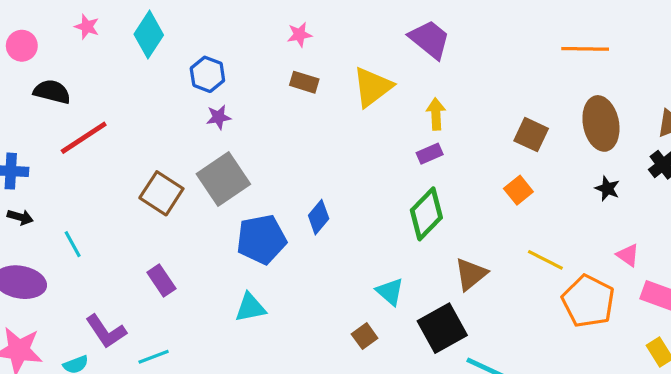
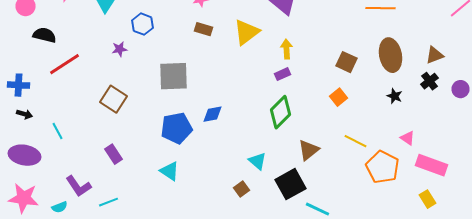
purple star: (219, 117) -> (120, 49), moved
gray square: (223, 179) -> (174, 76), moved, turned 32
blue diamond: (319, 217) -> (212, 114), turned 40
cyan triangle: (250, 308) -> (170, 171), turned 45

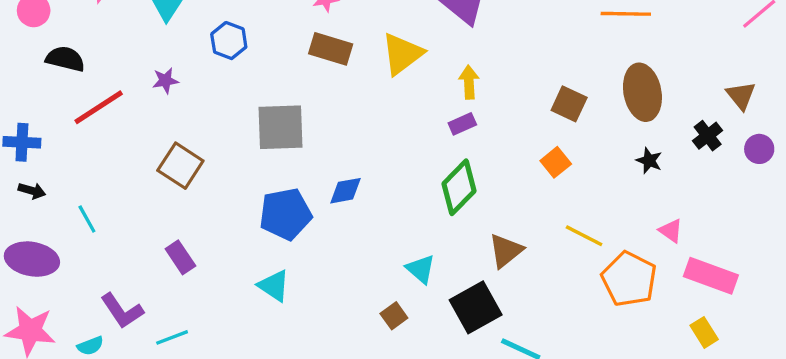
brown rectangle: (204, 29) -> (331, 49), size x1.4
purple star: (120, 49) -> (165, 81), moved
brown triangle: (434, 55) -> (741, 96), moved, turned -48

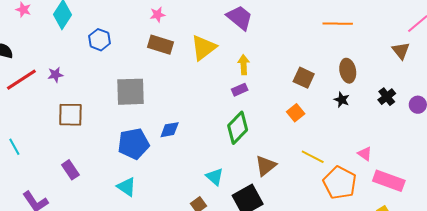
purple star: (165, 81) -> (55, 75), moved
brown ellipse: (642, 92) -> (348, 71), size x0.7
brown triangle: (741, 96) -> (401, 51), moved
black star: (649, 161) -> (342, 100), moved
brown square: (180, 166) -> (70, 115), turned -32

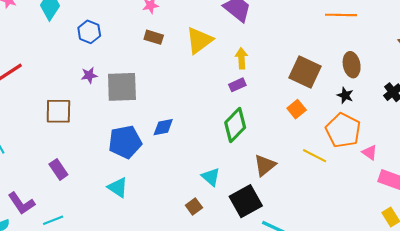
brown rectangle: (161, 45) -> (154, 37), size x0.7
purple star: (55, 75) -> (89, 75), moved
brown square: (304, 78) -> (305, 72), size x1.4
orange pentagon: (340, 183) -> (343, 130), moved

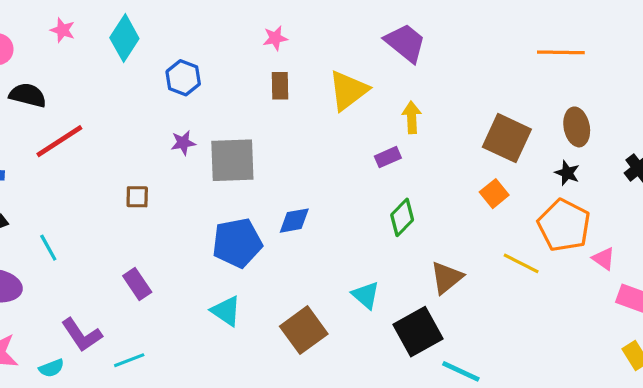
brown rectangle: (154, 37) -> (280, 86), turned 72
purple rectangle: (237, 85) -> (388, 157), moved
brown square: (58, 111) -> (137, 197), size x0.6
green diamond: (235, 125) -> (402, 217), size x0.7
brown square: (194, 206) -> (304, 330), moved, size x1.8

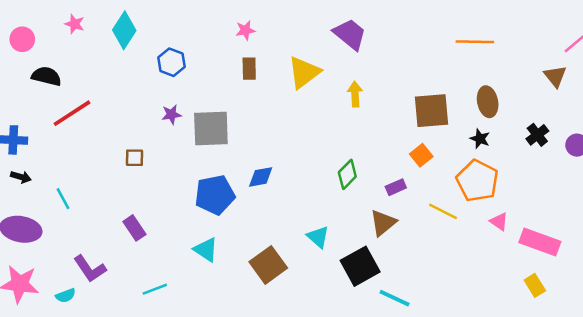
brown square: (507, 138) -> (432, 111), turned -30
purple rectangle: (388, 157) -> (396, 187), moved
pink triangle: (604, 259) -> (499, 222), moved
cyan line: (129, 360) -> (155, 289), moved

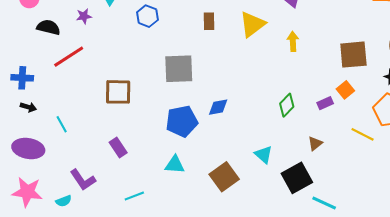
purple star: (171, 114) -> (84, 16), moved
brown square: (134, 158) -> (118, 92), size x1.8
purple rectangle: (396, 187) -> (325, 103), moved
brown triangle: (383, 223) -> (315, 143), size x0.7
cyan triangle: (206, 250) -> (175, 165), turned -30

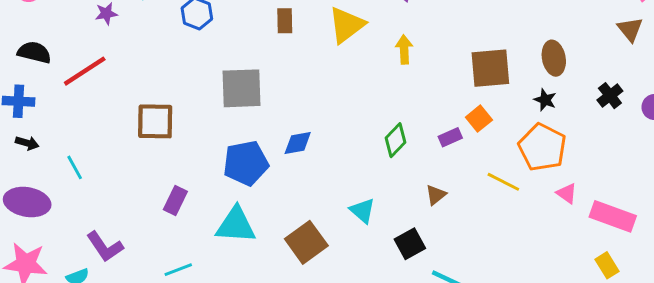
black semicircle: (48, 27) -> (34, 52), moved
purple rectangle: (118, 147) -> (175, 201), moved, turned 60
cyan triangle: (175, 165) -> (236, 225), size x1.4
black square: (297, 178) -> (410, 244), size x0.7

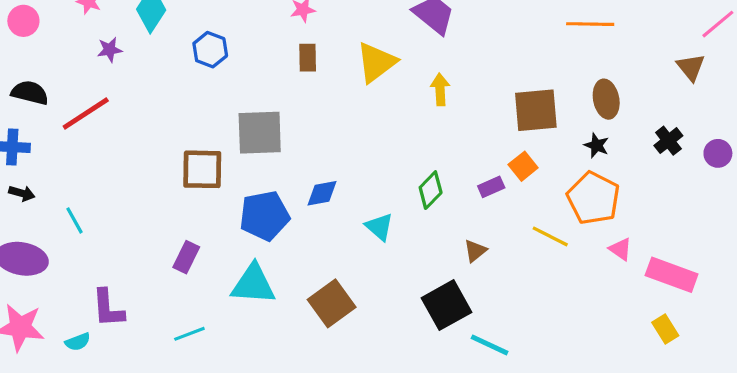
brown square: (155, 121) -> (202, 169), moved
cyan triangle: (362, 211) -> (379, 227), moved
black square: (410, 244) -> (446, 305), size x1.4
purple L-shape: (105, 247) -> (108, 308), turned 30

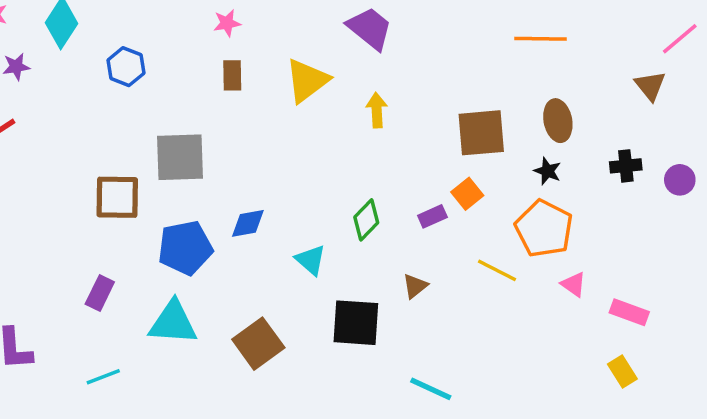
black cross: (668, 141) -> (626, 166), turned 32
pink rectangle: (672, 275) -> (629, 312), size x0.7
black square: (446, 305) -> (356, 323), moved, turned 33

